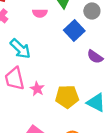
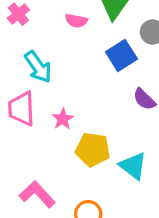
pink star: (37, 89) -> (63, 119), moved

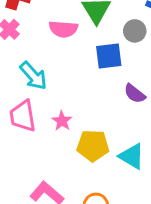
pink semicircle: (76, 21) -> (63, 29), size x1.4
blue square: (121, 55) -> (109, 56), turned 32

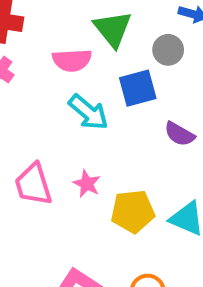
cyan arrow: (33, 76) -> (88, 112), moved

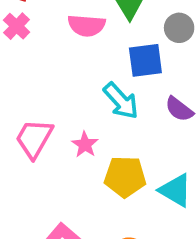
cyan arrow: (88, 112) -> (121, 101), moved
pink trapezoid: (33, 184) -> (34, 138), turned 39

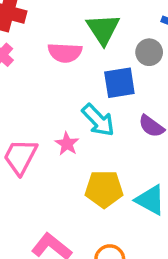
pink star: (85, 145) -> (67, 144), moved

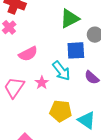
green triangle: (103, 29) -> (70, 18), turned 30
pink semicircle: (65, 53) -> (28, 54), moved, turned -36

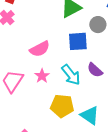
pink semicircle: (28, 54) -> (40, 49), moved
cyan arrow: (61, 71) -> (71, 75), moved

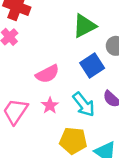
blue square: (78, 41) -> (92, 66), turned -30

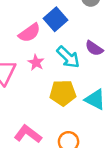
blue square: (92, 66) -> (55, 19), moved

